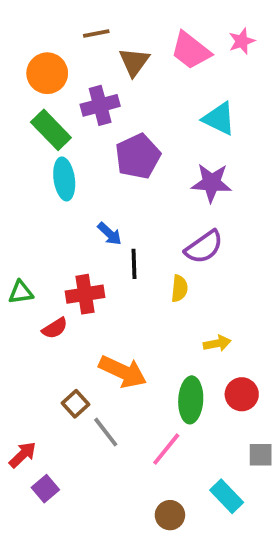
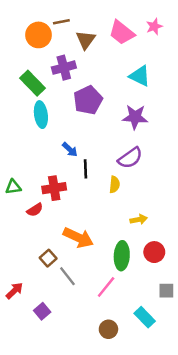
orange circle: (47, 73) -> (39, 35), moved
purple square: (45, 489) -> (42, 311), moved

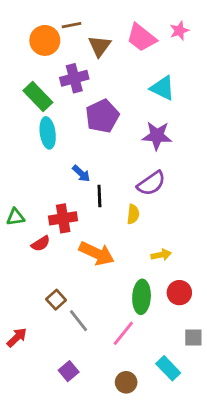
orange arrow: (78, 238) -> (97, 253), moved
purple square: (42, 311) -> (69, 371), moved

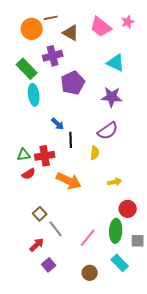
brown triangle: (99, 46) -> (71, 33), turned -36
green triangle: (15, 217) -> (24, 155), moved
green ellipse: (142, 297) -> (116, 231), moved
red arrow: (17, 337) -> (37, 245), moved

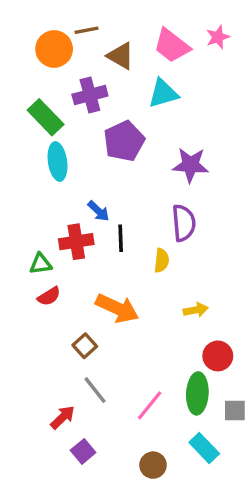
cyan triangle: (116, 63) -> (163, 93), moved, turned -42
purple semicircle: (108, 131) -> (184, 223), turned -60
red cross: (45, 156) -> (76, 242), moved
brown square: (40, 214) -> (85, 346), moved

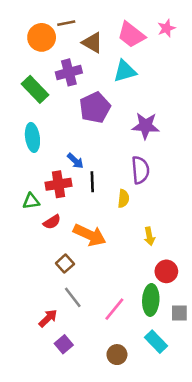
cyan ellipse: (58, 162) -> (32, 137), moved
red semicircle: (49, 296) -> (52, 222), moved
yellow arrow: (196, 310) -> (149, 236), turned 90

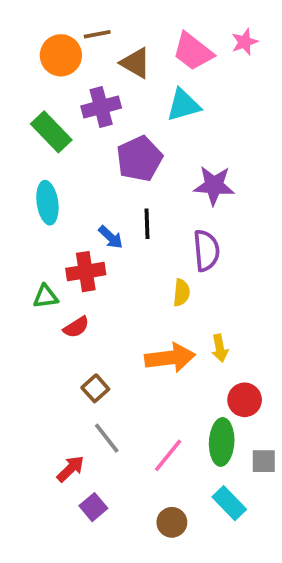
black line: (92, 182) -> (147, 224), moved
orange arrow: (90, 235) -> (170, 358), moved, turned -32

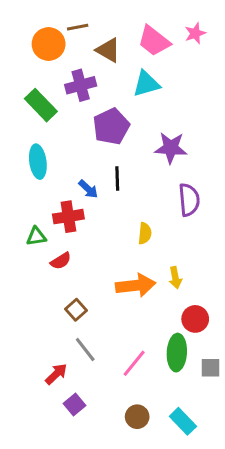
purple semicircle: (206, 251) -> (189, 200), moved
cyan rectangle: (229, 503) -> (183, 421), moved

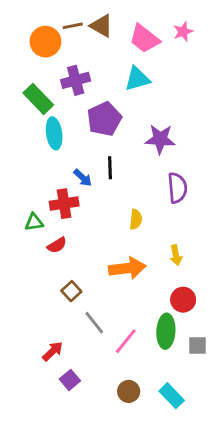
brown triangle: (108, 50) -> (101, 26), moved
cyan ellipse: (38, 162) -> (54, 133), moved
yellow arrow: (175, 278) -> (176, 255), moved
gray line: (85, 349) -> (94, 323), moved

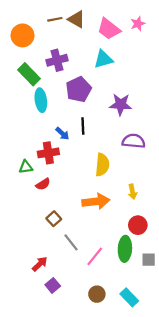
orange circle: (45, 42) -> (23, 35), moved
purple semicircle: (177, 188) -> (134, 141), turned -80
yellow semicircle: (136, 219) -> (102, 165), size x1.5

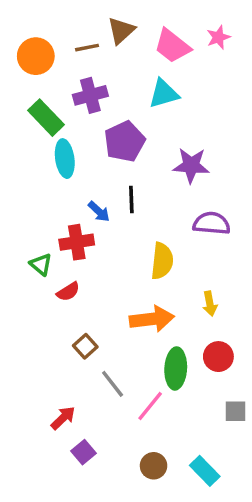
brown line: (55, 19) -> (87, 48), moved
brown triangle: (76, 19) -> (121, 31), turned 48
green triangle: (26, 167) -> (41, 264), turned 48
green ellipse: (125, 249) -> (176, 368), moved

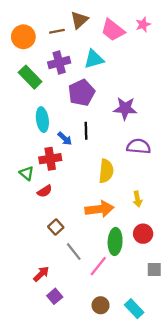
cyan triangle: (164, 94) -> (94, 59), moved
cyan ellipse: (65, 159) -> (42, 120), moved

